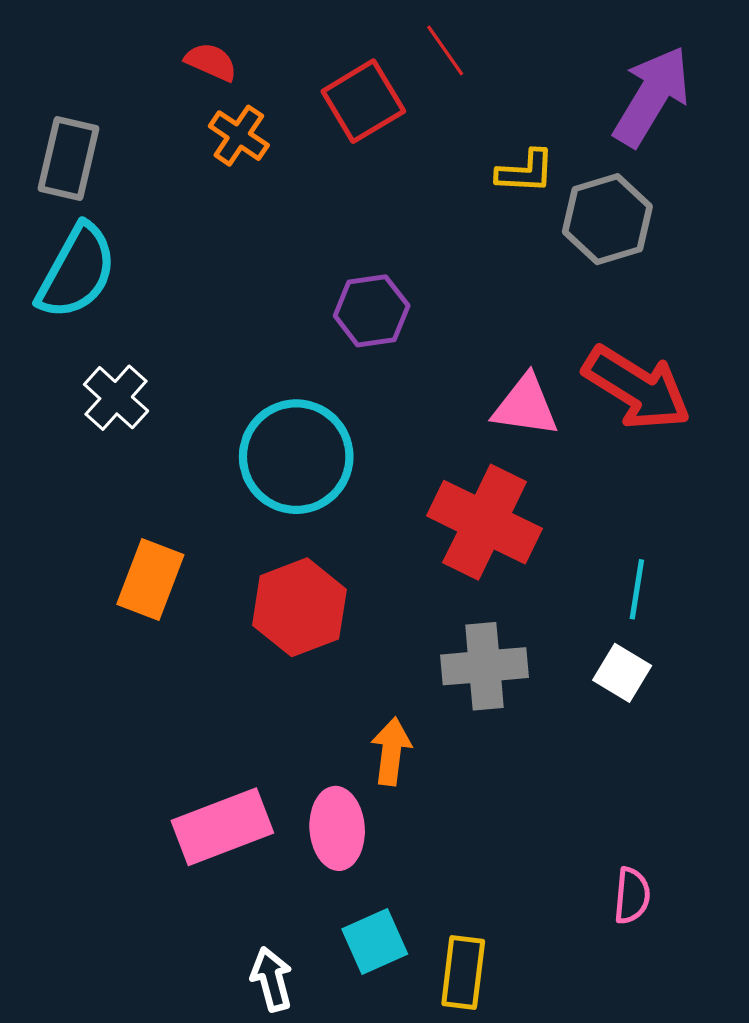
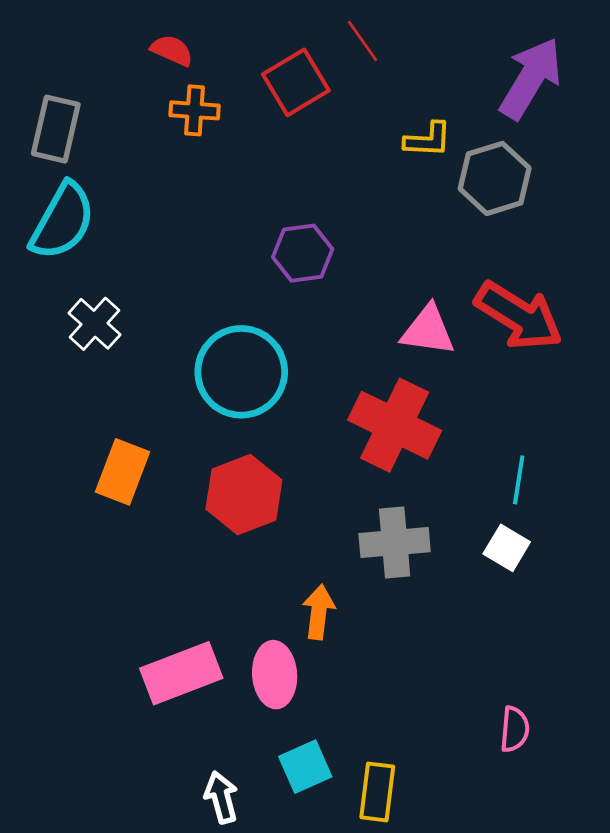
orange cross: (239, 136) -> (195, 110), turned -30

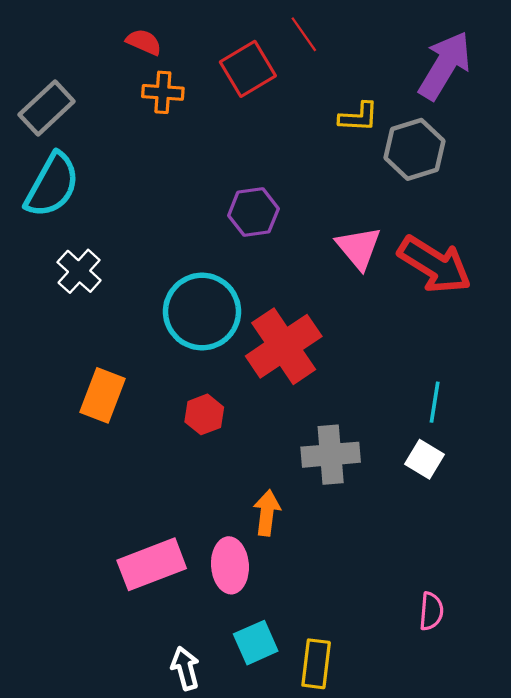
gray rectangle: (56, 129) -> (47, 108), turned 34
pink triangle: (428, 330) -> (359, 248), moved, turned 42
red cross: (395, 425) -> (284, 346), moved, turned 30
red hexagon: (244, 495) -> (204, 414), size x0.6

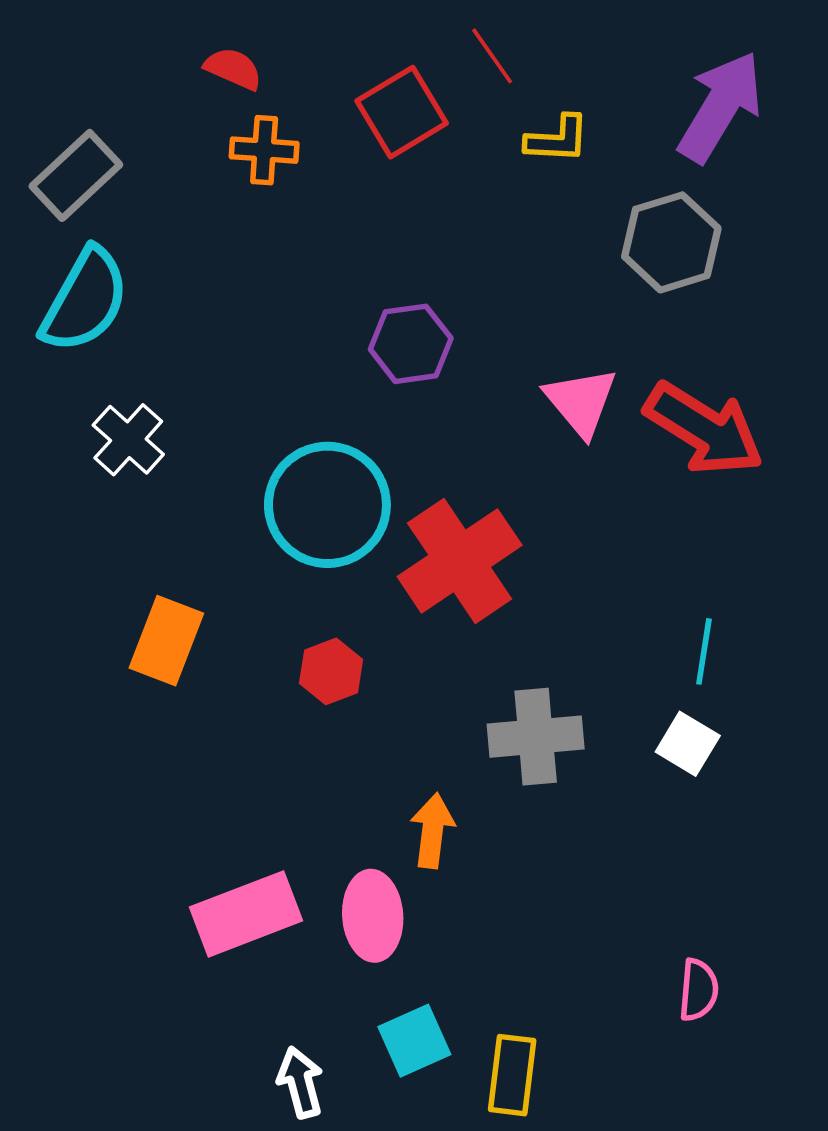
yellow L-shape: (359, 117) -> (557, 139), moved

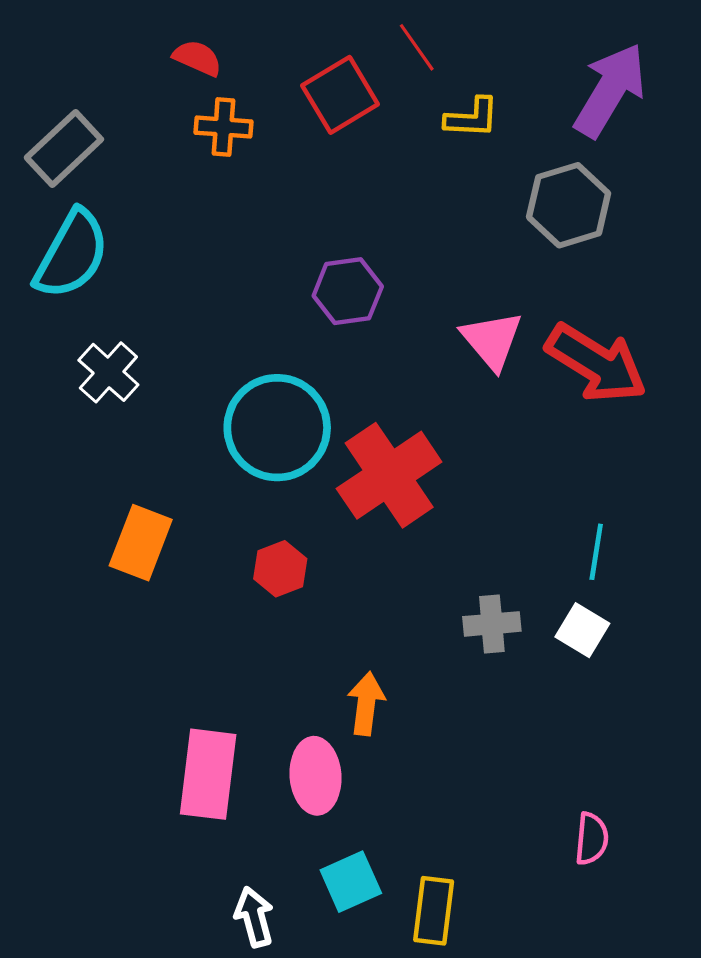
gray cross: (536, 737) -> (492, 624), moved, size x0.7
pink rectangle: (246, 914) -> (208, 774), turned -62

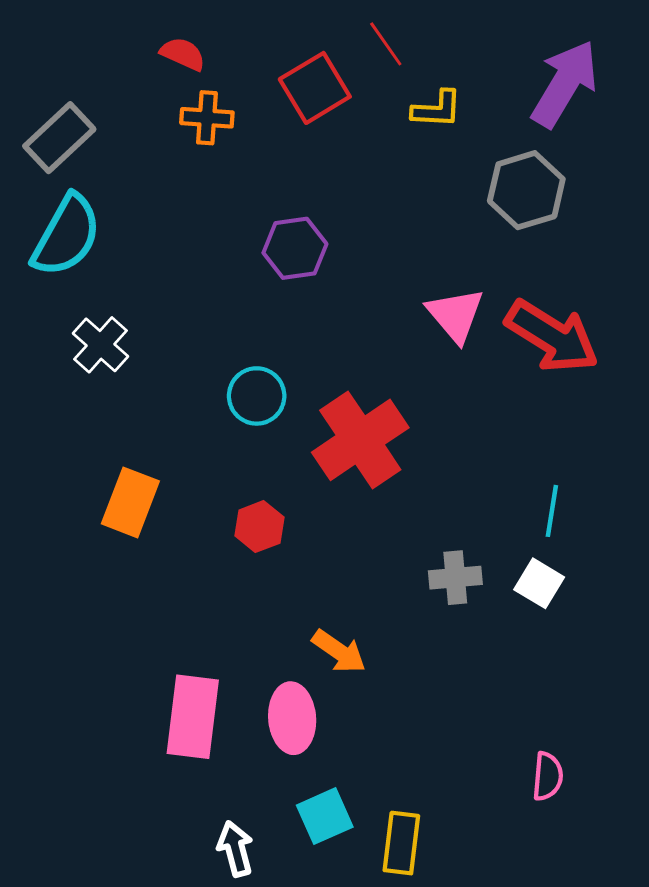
purple hexagon: (348, 291) -> (295, 248), moved
cyan circle: (277, 428) -> (257, 396), size x0.6
orange arrow: (366, 704) -> (339, 651), turned 118

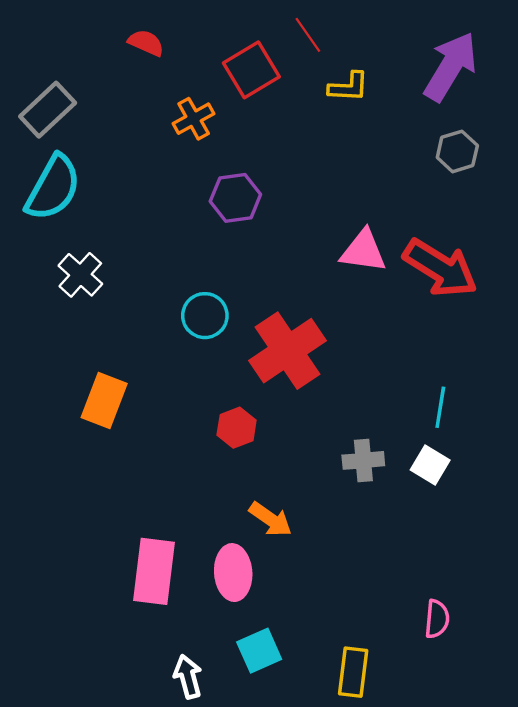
orange cross: (207, 118) -> (194, 119), moved, turned -33
gray hexagon: (526, 190) -> (457, 151), moved, size x0.7
pink triangle: (455, 315) -> (363, 251), turned -42
red hexagon: (259, 527) -> (237, 428), moved
yellow rectangle: (401, 843) -> (353, 672), moved

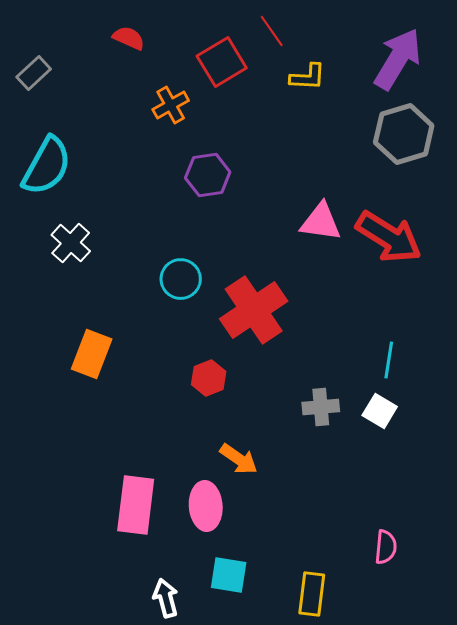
gray rectangle: (48, 110) -> (34, 73), moved, size x0.7
gray hexagon: (457, 151) -> (404, 134), size x1.6
cyan square: (259, 651) -> (229, 575), turned 33

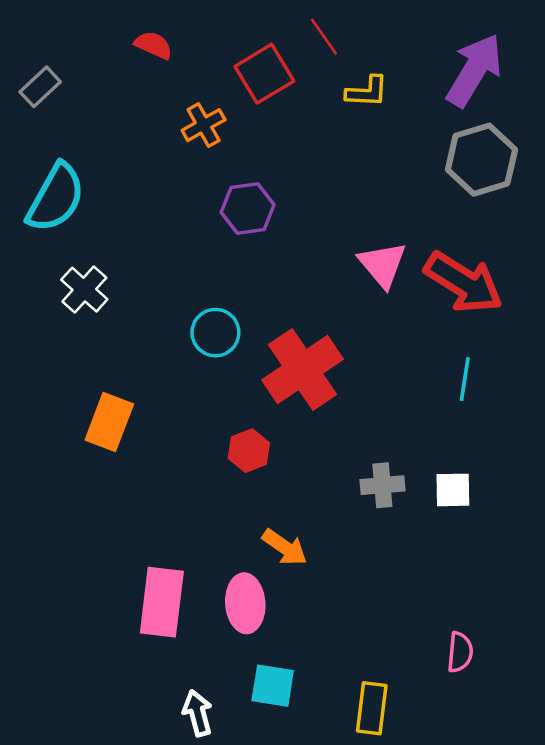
pink triangle: (321, 222) -> (382, 265), turned 42
cyan line: (389, 360) -> (465, 379), moved
white square: (380, 411) -> (453, 490), turned -32

